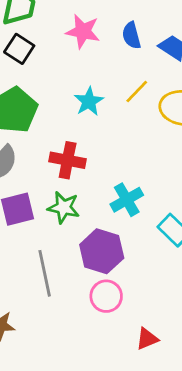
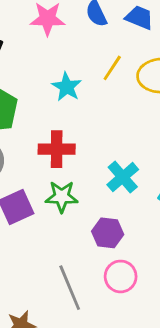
purple hexagon: (102, 251) -> (108, 233), size x0.7
gray line: (45, 273) -> (70, 288), moved

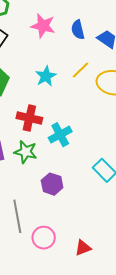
cyan cross: (123, 177) -> (60, 135), moved
pink circle: (121, 276) -> (44, 238), moved

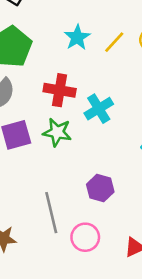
yellow line: (80, 70) -> (114, 42), moved
purple hexagon: (52, 184) -> (100, 188), moved

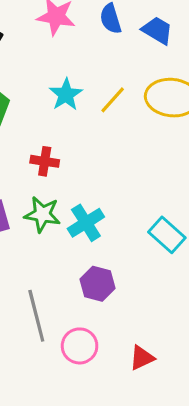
red cross: (60, 90) -> (45, 161), size x0.7
cyan cross: (99, 109) -> (86, 223), moved

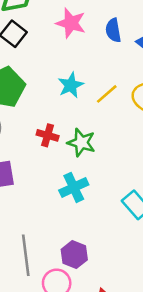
green star: (42, 214) -> (81, 143), moved
purple hexagon: (98, 284) -> (74, 255), moved

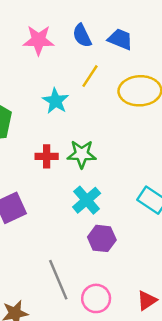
yellow line: (107, 94) -> (90, 76), moved
purple hexagon: (74, 255) -> (102, 238), moved

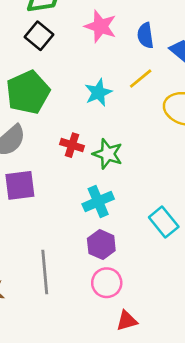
pink circle: (96, 298) -> (107, 283), moved

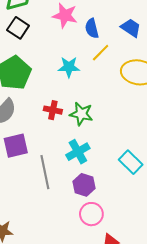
blue semicircle: (145, 35) -> (92, 28), moved
cyan star: (98, 92) -> (69, 67), turned 30
gray line: (45, 272) -> (45, 172), moved

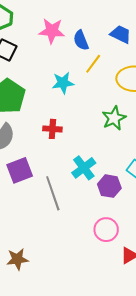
green star: (81, 114) -> (114, 118), moved, turned -30
purple hexagon: (84, 185) -> (109, 186), moved

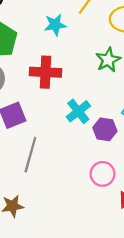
red cross: (52, 129) -> (45, 72), size x1.6
gray line: (53, 193) -> (30, 155), moved, turned 36

